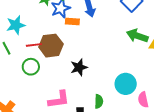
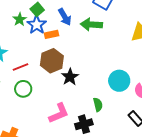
green arrow: (137, 36) -> (91, 25), moved
brown hexagon: (51, 46) -> (52, 61), moved

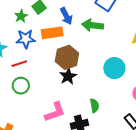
blue star: (37, 25) -> (26, 39), moved, turned 30
orange rectangle: (52, 34) -> (52, 33), size x1.5
brown hexagon: (52, 61) -> (67, 57), moved
cyan circle: (119, 81) -> (114, 68), moved

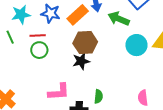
orange rectangle: (52, 33) -> (78, 15), turned -50
cyan circle: (114, 68) -> (136, 45), moved
green circle: (21, 86) -> (39, 50), moved

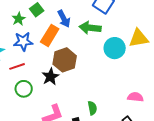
green circle: (39, 50) -> (24, 89), moved
black star: (81, 61) -> (50, 77), moved
pink semicircle: (143, 98) -> (135, 97), turned 119

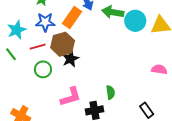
cyan circle: (115, 48) -> (135, 21), moved
brown hexagon: (65, 60) -> (63, 44), moved
pink semicircle: (135, 97) -> (159, 69), moved

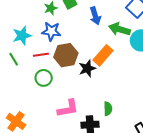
orange rectangle: (72, 18) -> (103, 55), moved
black star: (70, 59) -> (87, 68), moved

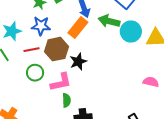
orange rectangle: (103, 55) -> (78, 27), moved
pink L-shape: (68, 108) -> (61, 82), moved
green semicircle: (108, 109) -> (66, 100), moved

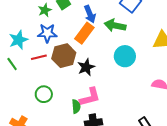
cyan circle: (131, 32) -> (125, 56), moved
green circle: (35, 73) -> (44, 94), moved
pink L-shape: (61, 82) -> (90, 97), moved

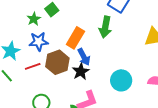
blue arrow: (90, 14) -> (84, 57), moved
green arrow: (115, 25) -> (105, 27), turned -85
cyan circle: (125, 56) -> (121, 80), moved

